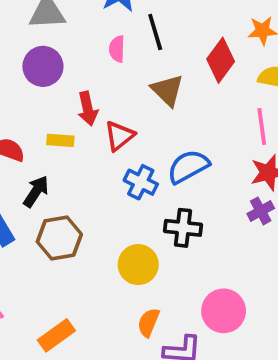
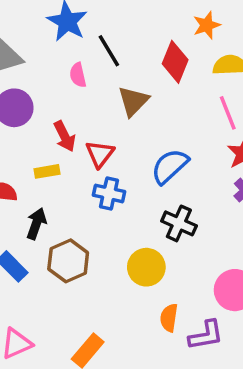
brown triangle: (167, 90) -> (133, 101), turned 44
blue cross: (141, 182) -> (109, 193), moved
black cross: (183, 228) -> (179, 223), turned 32

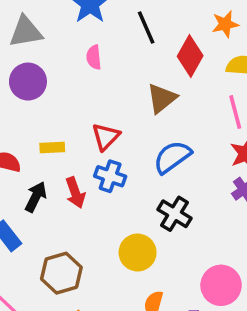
black line: (109, 51) -> (146, 28), moved
brown triangle: (133, 101) -> (162, 98), moved
red arrow: (65, 136) -> (75, 193), moved
brown hexagon: (68, 261) -> (61, 273), moved

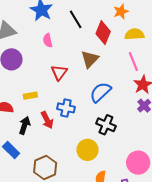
red triangle: (106, 137) -> (59, 72), moved

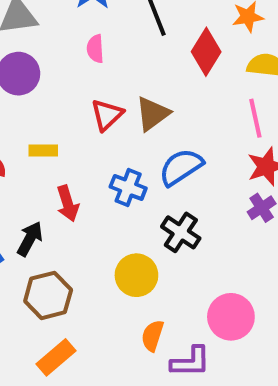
brown triangle: (90, 59) -> (153, 114), moved
blue cross: (66, 108) -> (128, 188), moved
black arrow: (25, 125) -> (30, 239), moved

